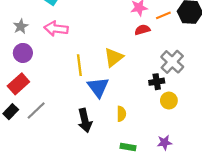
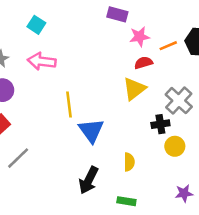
yellow triangle: (114, 57) -> (134, 89), moved
yellow semicircle: (121, 114) -> (129, 162), moved
black arrow: (85, 120) -> (89, 180), moved, turned 40
purple star: (164, 143) -> (184, 193), moved

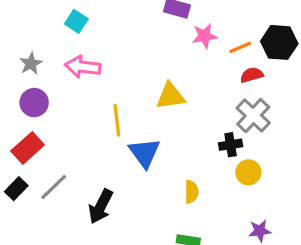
red semicircle: (143, 63) -> (252, 75), moved
yellow triangle: (134, 89) -> (170, 96), moved, turned 30
black arrow: (89, 180) -> (101, 206), moved

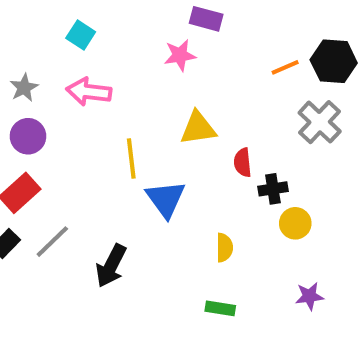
pink star: (205, 36) -> (180, 55), moved
red semicircle: (252, 75) -> (243, 163), moved, turned -80
gray cross: (253, 116) -> (320, 122), moved

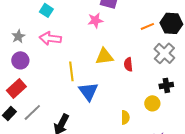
red semicircle: (243, 163) -> (128, 64), moved
black cross: (273, 189) -> (166, 85), moved
yellow semicircle: (224, 248) -> (125, 117), moved

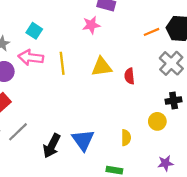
cyan square: (46, 10) -> (34, 31), moved
pink arrow: (50, 38) -> (31, 58), moved
yellow line: (71, 71) -> (62, 63), moved
blue triangle: (88, 91) -> (83, 140), moved

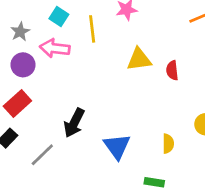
yellow line: (62, 63) -> (92, 29), moved
gray line: (18, 132) -> (42, 155), moved
black arrow: (52, 146) -> (74, 123), moved

